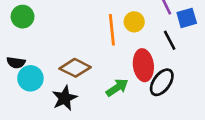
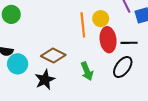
black line: (170, 40) -> (129, 43), moved, turned -63
red ellipse: (143, 65) -> (108, 40), moved
green arrow: (117, 88) -> (87, 71), turned 102

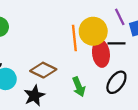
yellow circle: (101, 19) -> (93, 31), size x1.6
black line: (129, 43) -> (116, 43), moved

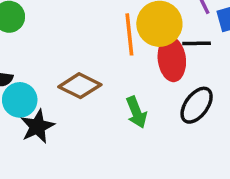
black star: (34, 96) -> (37, 126), moved

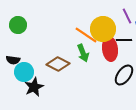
orange line: (129, 34) -> (86, 35), turned -50
green arrow: (136, 112) -> (83, 53), moved

